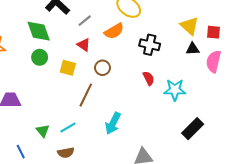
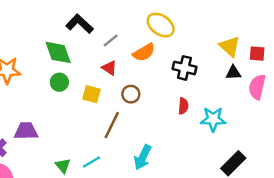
red semicircle: (149, 78) -> (183, 106), turned 32

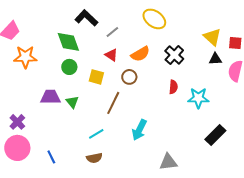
orange semicircle: (144, 52) -> (140, 54), moved
black cross: (184, 68) -> (174, 55), turned 30
purple trapezoid: (26, 131) -> (50, 97), moved
green triangle: (63, 166) -> (72, 102), moved

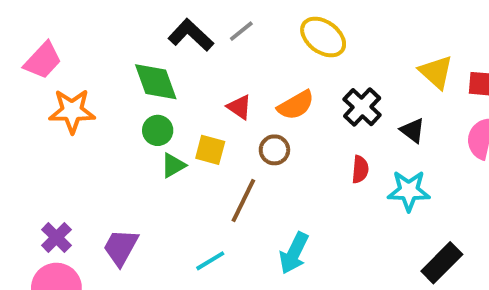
gray line: (112, 32) -> (241, 31), moved
black triangle: (215, 59) -> (413, 130), moved, turned 40
purple trapezoid: (50, 97) -> (121, 247), moved, turned -60
green triangle: (72, 102) -> (173, 165), moved, turned 40

